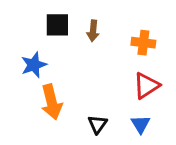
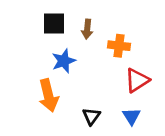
orange cross: (143, 43) -> (119, 46), moved
blue star: (34, 65) -> (64, 61), moved

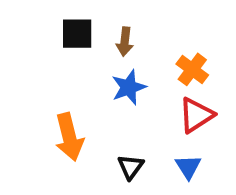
orange cross: (119, 46) -> (192, 69), moved, turned 30
blue star: (64, 61) -> (129, 87), moved

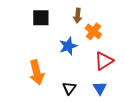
brown arrow: (125, 42) -> (78, 16), moved
orange cross: (192, 69) -> (93, 31), moved

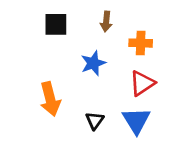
orange cross: (93, 31) -> (141, 43), moved, turned -35
blue triangle: (100, 88) -> (136, 121), size x1.5

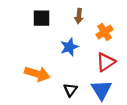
orange cross: (141, 43) -> (105, 32), turned -35
orange arrow: (50, 99) -> (37, 74), turned -60

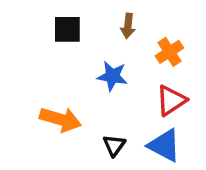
blue star: (69, 47) -> (112, 76), turned 30
blue triangle: (101, 90) -> (164, 145), turned -30

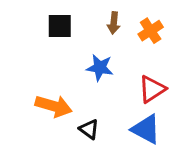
orange cross: (169, 52) -> (151, 31), moved
black triangle: (114, 145) -> (89, 129), moved, turned -30

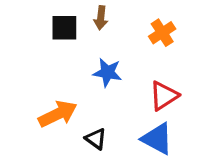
brown arrow: (114, 23) -> (101, 18), moved
orange arrow: (54, 106) -> (58, 114), turned -42

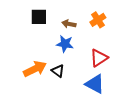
brown arrow: (101, 18) -> (69, 24), moved, turned 96
black triangle: (96, 139) -> (58, 71), moved

